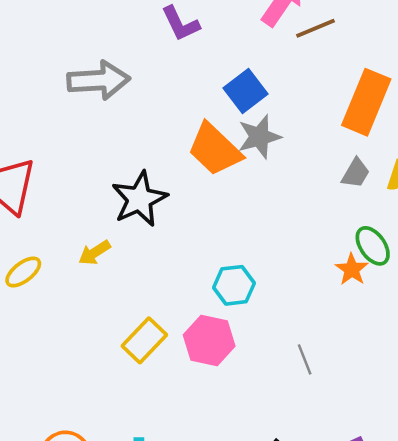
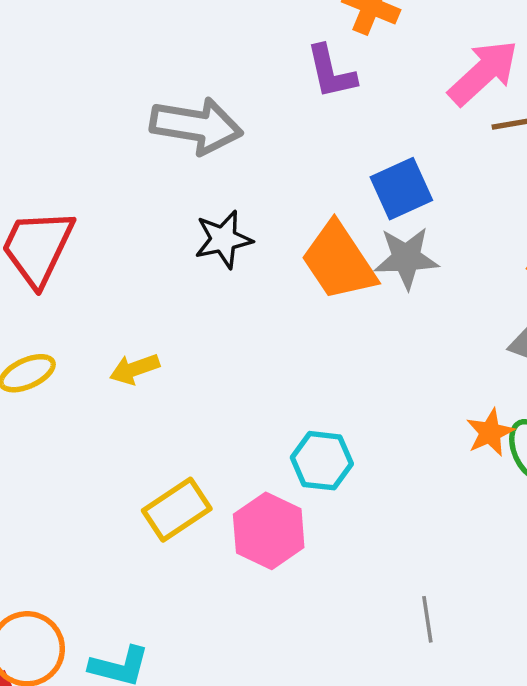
black star: (139, 199) -> (223, 239), moved, size x0.7
orange star: (352, 269) -> (490, 432), moved
gray line: (305, 359) -> (427, 619), moved

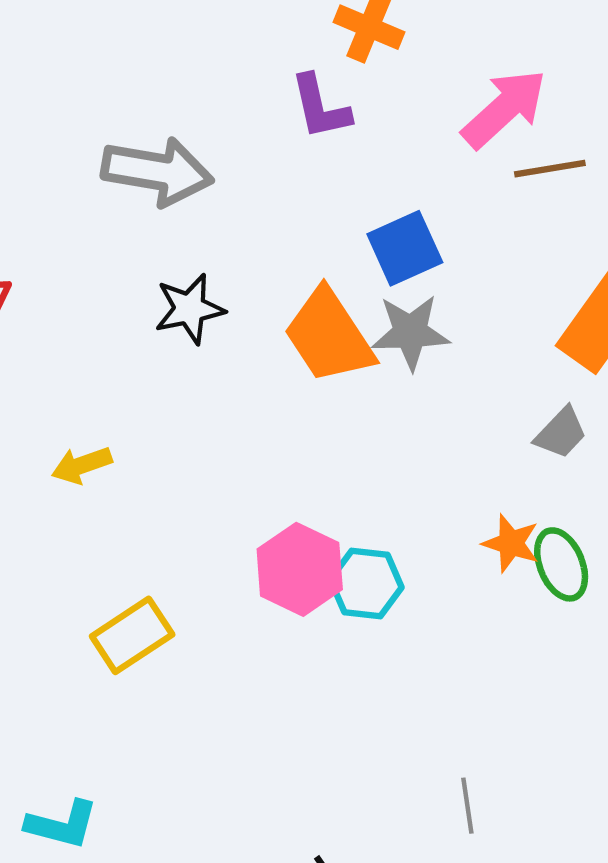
orange star: (490, 432) -> (511, 543), turned -30
cyan hexagon: (322, 461) -> (366, 584), moved
pink hexagon: (269, 531) -> (300, 569), moved
gray line: (427, 619) -> (467, 806), moved

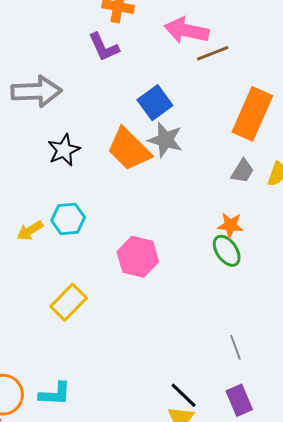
pink arrow: (504, 109) -> (187, 30), turned -114
gray star: (410, 332) -> (165, 140), turned 30
green ellipse: (561, 564) -> (227, 251), moved
cyan hexagon: (366, 584) -> (68, 219), moved

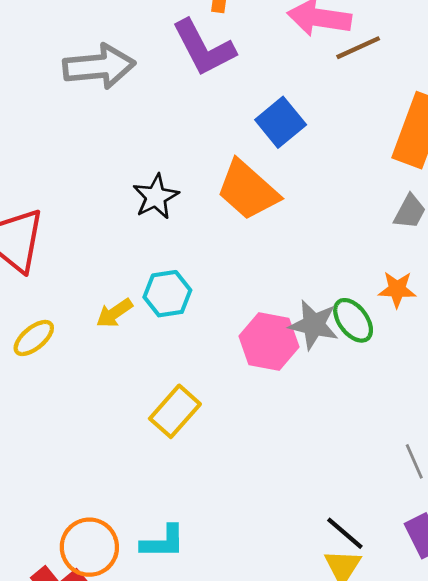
purple L-shape: (104, 47) -> (204, 48), size x1.4
gray arrow: (36, 91) -> (99, 66), moved
gray star: (165, 140) -> (314, 325), moved
green ellipse: (227, 251) -> (353, 320), moved

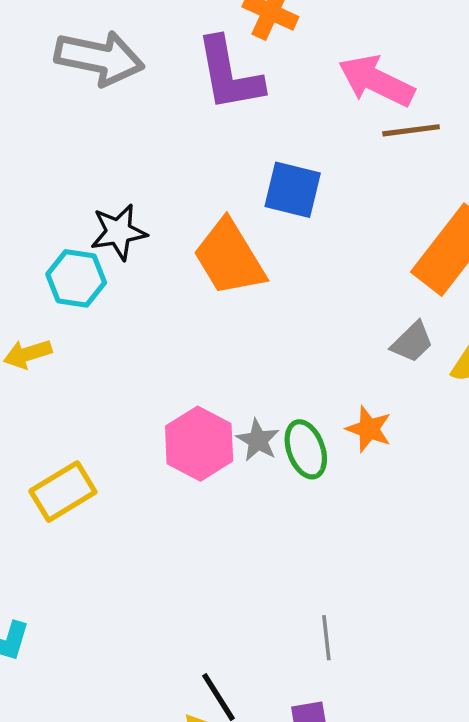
blue square: (281, 122) -> (293, 190), turned 36
cyan hexagon: (167, 294) -> (76, 278), moved
gray star: (314, 325) -> (258, 440), size x0.7

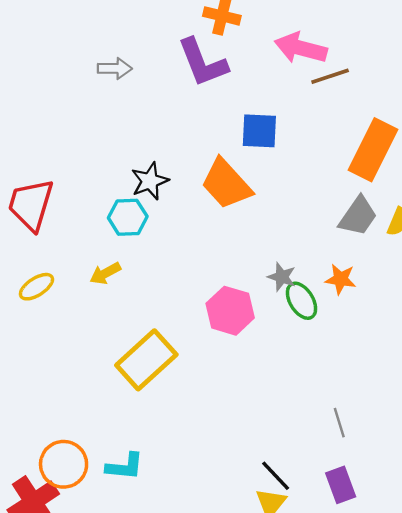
gray arrow: (99, 58) -> (115, 68), size x0.6
gray trapezoid: (412, 342) -> (358, 216), size x1.4
gray star: (258, 440) -> (282, 277), moved
yellow rectangle: (63, 492) -> (146, 360), size x1.4

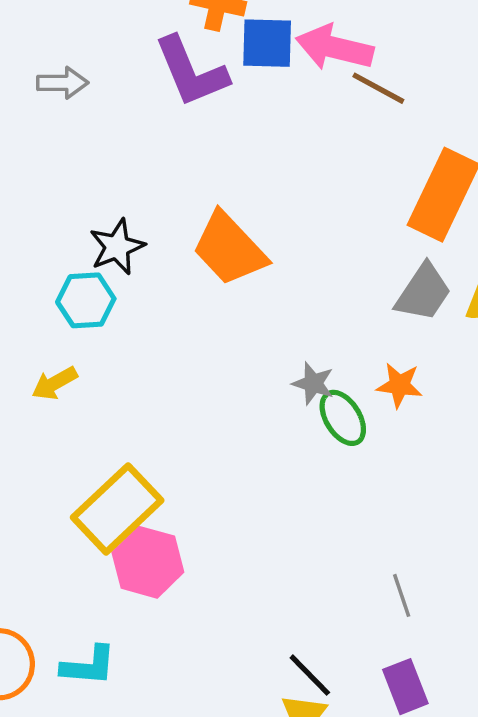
brown line: (330, 76) -> (378, 88), turned 48
blue square: (259, 131) -> (267, 43), moved
pink hexagon: (230, 311) -> (148, 562), moved

